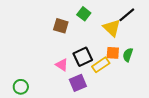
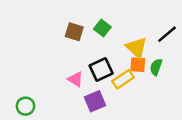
green square: (84, 14) -> (102, 28), moved
black line: (127, 15) -> (167, 34), moved
yellow triangle: (112, 28) -> (136, 48), moved

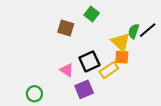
green square: (102, 28) -> (92, 14), moved
green semicircle: (156, 67) -> (134, 31), moved
green circle: (25, 106) -> (34, 94), moved

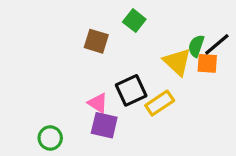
orange square: (122, 57) -> (207, 63), moved
purple square: (84, 89) -> (104, 125), moved, turned 36

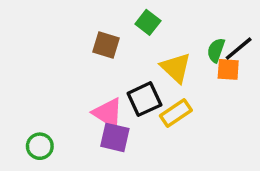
yellow triangle: (177, 62) -> (176, 68), moved
pink triangle: (98, 103) -> (108, 113), size x1.4
green circle: (50, 138) -> (40, 146), moved

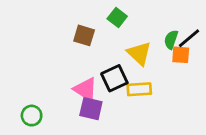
yellow rectangle: (176, 113) -> (139, 89), turned 30

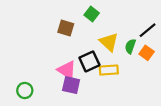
green semicircle: (171, 40) -> (130, 46), moved
orange square: (181, 55) -> (147, 53), moved, turned 32

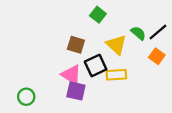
brown square: (66, 28) -> (76, 45), moved
green semicircle: (130, 46) -> (138, 33), moved, turned 112

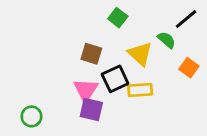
black line: (158, 32) -> (186, 19), moved
pink triangle: (71, 75) -> (86, 90), turned 30

